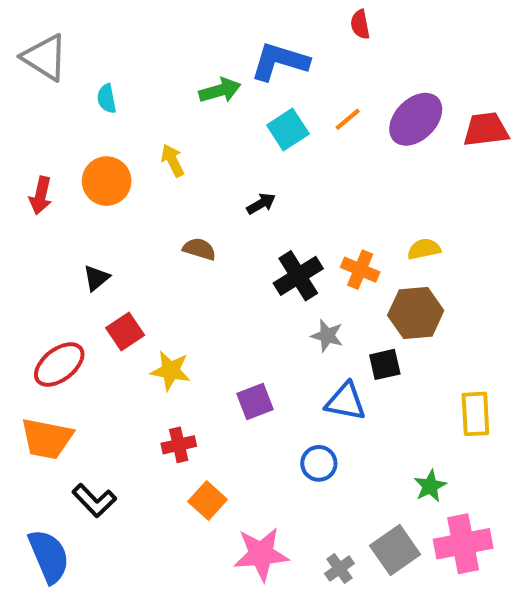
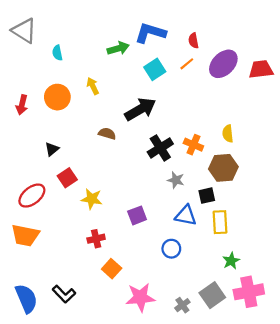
red semicircle: (360, 24) -> (193, 41), moved
black arrow: (261, 204) -> (140, 109), size x2.0
yellow semicircle: (424, 249) -> (228, 134), turned -84
yellow rectangle: (475, 414) -> (220, 222), moved
black L-shape: (94, 500) -> (64, 294), moved

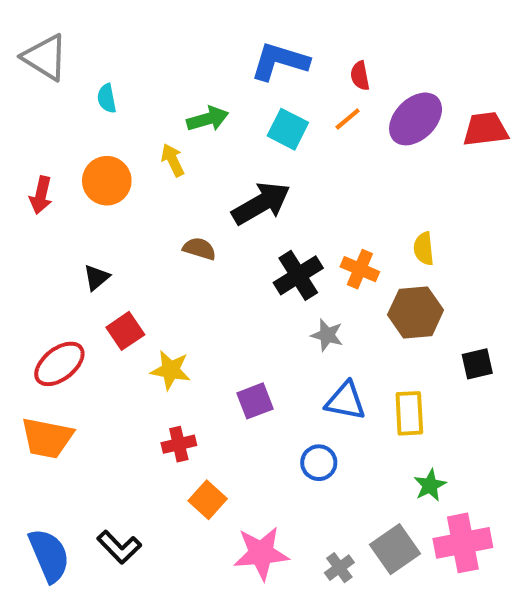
green arrow: (118, 48) -> (208, 119), moved
cyan square: (155, 69) -> (288, 129), turned -30
black square: (207, 196) -> (477, 364), moved

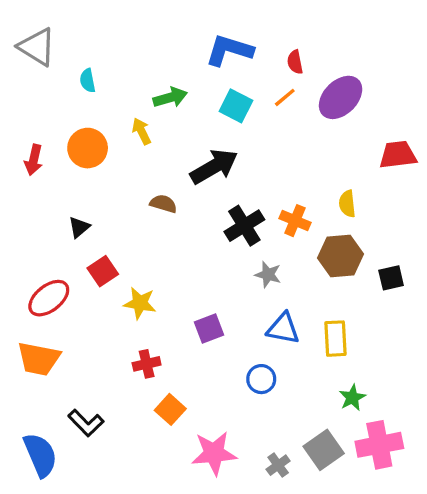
red trapezoid: (486, 129) -> (398, 155), moved
black square: (477, 364) -> (391, 278), moved
black L-shape: (119, 547) -> (86, 423), moved

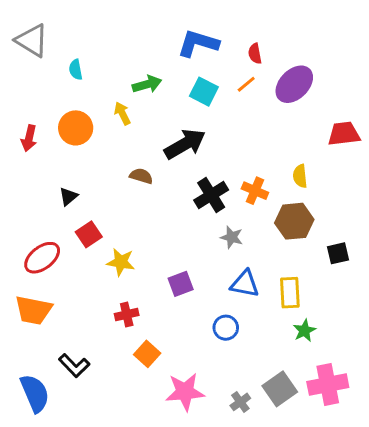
black square: (391, 278) -> (338, 253), moved
green star: (352, 398) -> (304, 331), moved

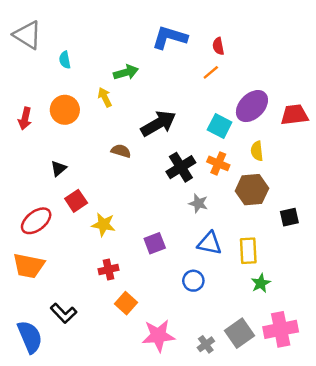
purple ellipse: (294, 84) -> (252, 106), moved
cyan square: (204, 92) -> (220, 126), moved

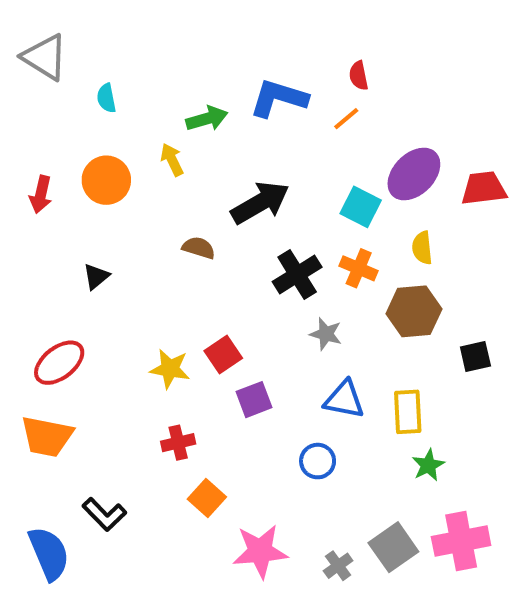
blue L-shape: (170, 37) -> (279, 98), moved
red square: (76, 201) -> (223, 354), moved

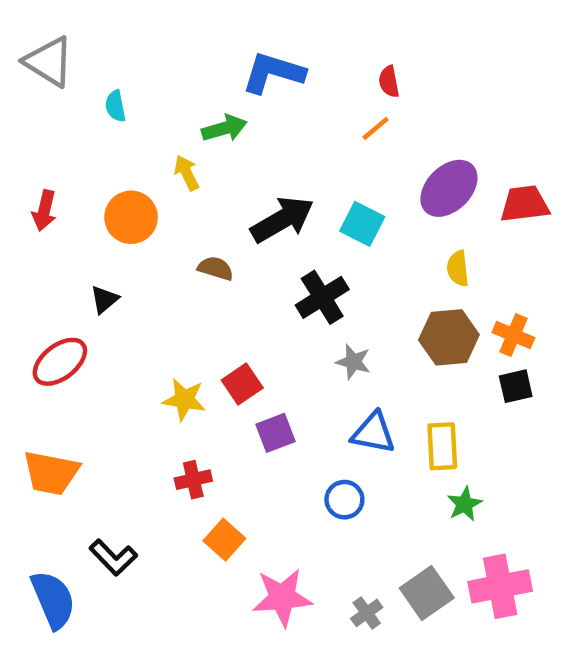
blue L-shape: (279, 98) -> (273, 73), moved
orange circle: (106, 180) -> (131, 217), moved
cyan square: (361, 207) -> (362, 224), moved
orange cross: (359, 268) -> (513, 335), moved
red ellipse: (59, 363) -> (60, 362), moved

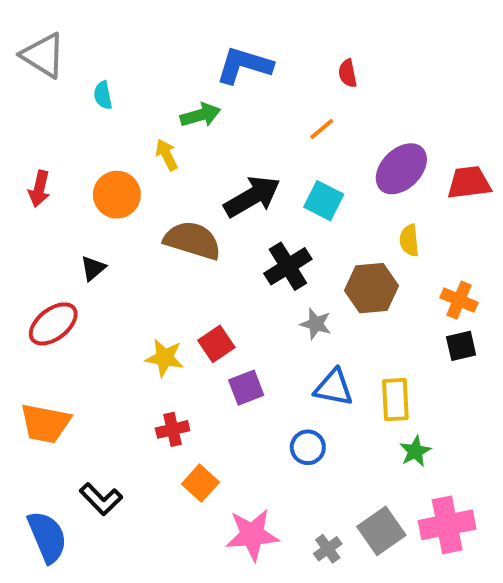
orange line: (376, 128) -> (322, 129), moved
brown semicircle: (216, 268) -> (192, 240), size x1.8
brown hexagon: (449, 337) -> (371, 288), moved

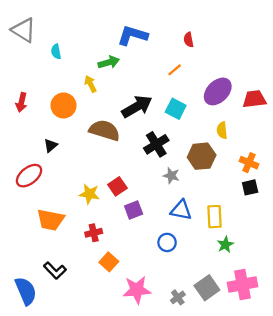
orange trapezoid: (45, 423) -> (51, 220), moved

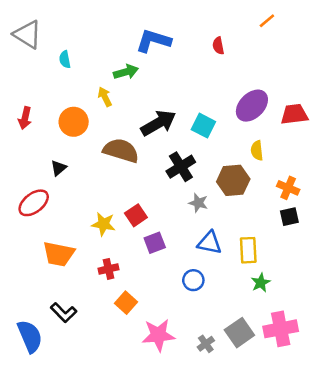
orange line: (175, 70) -> (267, 21), moved

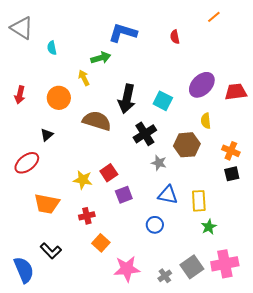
black arrow: (158, 123) -> (127, 99), turned 132

